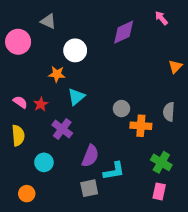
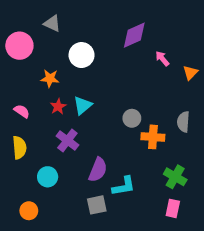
pink arrow: (161, 18) -> (162, 59), moved
orange star: (57, 74) -> (50, 78), moved
red star: (41, 104) -> (58, 107), moved

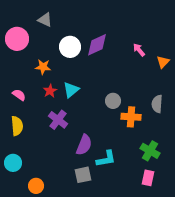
purple diamond: (134, 35) -> (97, 45), moved
cyan circle: (48, 177) -> (13, 163), moved
orange circle: (29, 211) -> (36, 186), moved

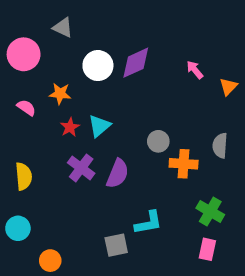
pink semicircle: (19, 95) -> (26, 108), moved
purple semicircle: (84, 145) -> (118, 174), moved

